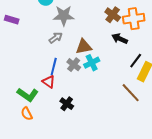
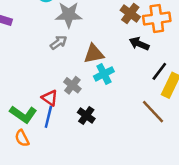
gray cross: (74, 65) -> (72, 85), moved
blue line: (54, 67) -> (48, 117), moved
black cross: (67, 104) -> (86, 116), moved

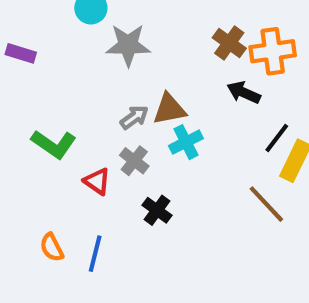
gray arrow: (59, 42) -> (134, 117), moved
green L-shape: (23, 114) -> (54, 144), moved
blue line: (48, 117) -> (95, 254), moved

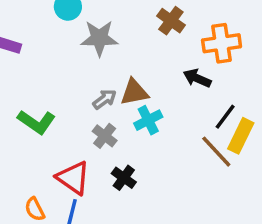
brown cross: (229, 43) -> (171, 21), moved
red triangle: (97, 181) -> (73, 178), moved, size x1.5
brown line: (266, 204) -> (216, 152), moved

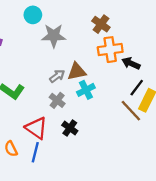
orange cross: (222, 43) -> (110, 50), moved
black arrow: (197, 78) -> (131, 63), moved

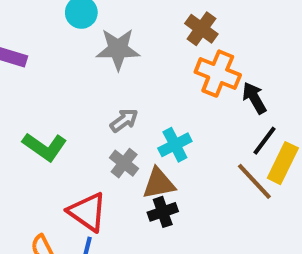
orange cross: (110, 50) -> (218, 74), turned 30
black arrow: (131, 63) -> (254, 98), turned 36
brown triangle: (77, 71) -> (159, 183), moved
black cross: (70, 128) -> (163, 212), moved, turned 35

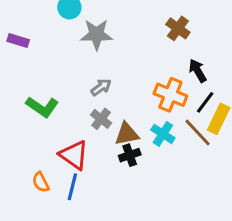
brown cross: (201, 29) -> (178, 28), moved
orange cross: (218, 74) -> (170, 95), moved
cyan cross: (175, 145) -> (163, 134), moved, turned -30

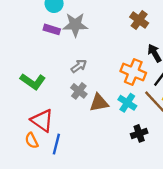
purple rectangle: (18, 40) -> (52, 29), moved
red triangle: (74, 155) -> (42, 120), moved
black cross: (130, 155) -> (139, 133), moved

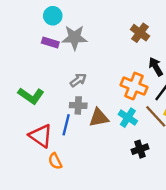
gray cross: (79, 91) -> (78, 105), turned -35
orange semicircle: (32, 141) -> (55, 161), moved
blue line: (56, 144) -> (66, 125), moved

